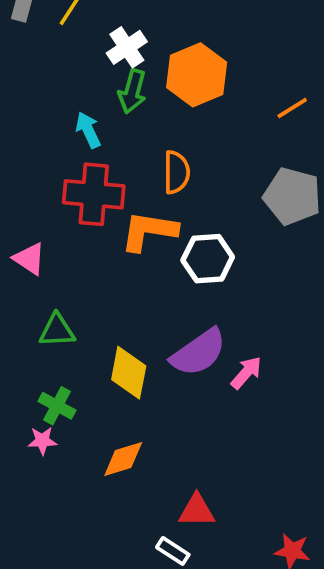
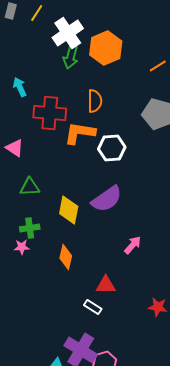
white cross: (127, 47) -> (68, 33), size x1.4
cyan arrow: (88, 130) -> (20, 87), moved
pink arrow: (246, 373) -> (133, 245), moved
green cross: (57, 406) -> (30, 228), turned -36
orange diamond: (123, 459) -> (66, 257), turned -60

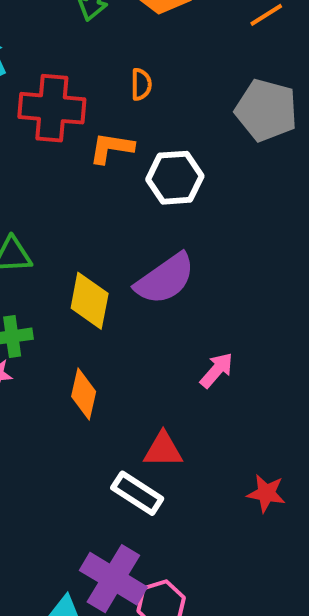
orange semicircle: (95, 101) -> (141, 84), size x0.7
orange L-shape: (80, 133) -> (111, 148), size x0.7
white rectangle: (93, 307) -> (137, 493), size x1.4

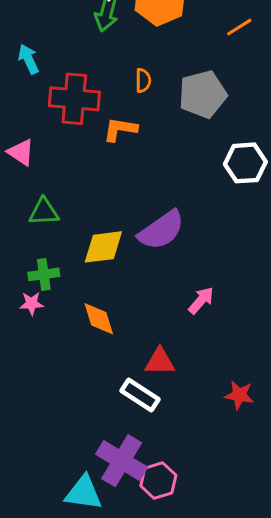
gray pentagon: (266, 110) -> (203, 94), moved, turned -30
white hexagon: (175, 178) -> (245, 163), moved
yellow diamond: (90, 301) -> (103, 247), turned 72
orange diamond: (84, 394) -> (99, 319), turned -30

